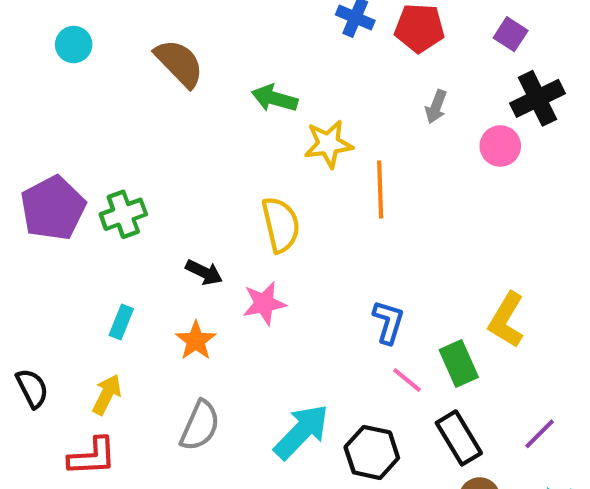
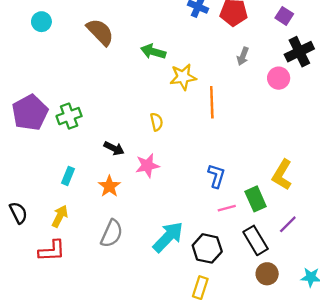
yellow semicircle: (281, 225) -> (157, 122), size x0.6
pink line: (407, 380) -> (227, 208), turned -54
purple line: (540, 434) -> (288, 224), moved

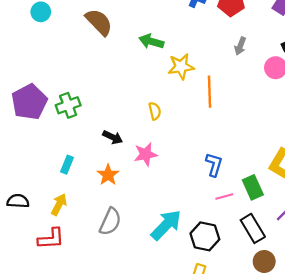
black semicircle: (18, 213) -> (18, 201), turned -60

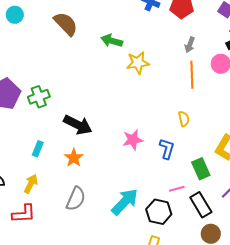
orange line: (209, 92) -> (192, 75), moved
yellow semicircle: (155, 111) -> (184, 119), moved
black arrow: (113, 137) -> (78, 125), size x1.6
pink star: (146, 154) -> (133, 140), moved
pink line: (224, 197) -> (177, 189), moved

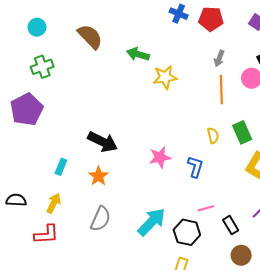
green cross: (39, 97) -> (42, 67), moved
green rectangle: (201, 169) -> (242, 132), moved
black rectangle: (201, 205) -> (231, 225), size x0.7

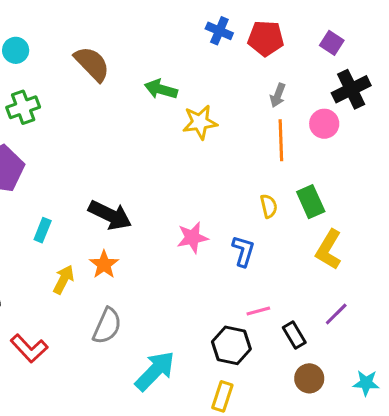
cyan rectangle: (61, 167) -> (43, 230), moved
yellow arrow: (54, 203) -> (64, 280), moved
cyan arrow: (152, 222) -> (155, 371), moved
red L-shape: (46, 234) -> (29, 348), turned 50

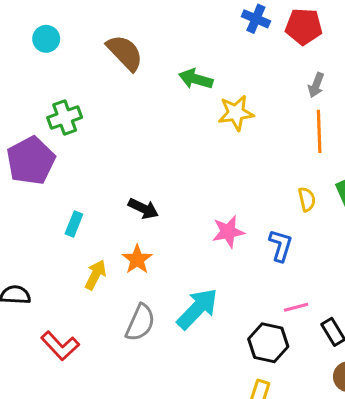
green cross: (23, 107) -> (65, 118), moved
black arrow: (110, 215) -> (143, 209), size x0.7
cyan arrow: (155, 371) -> (197, 309), moved

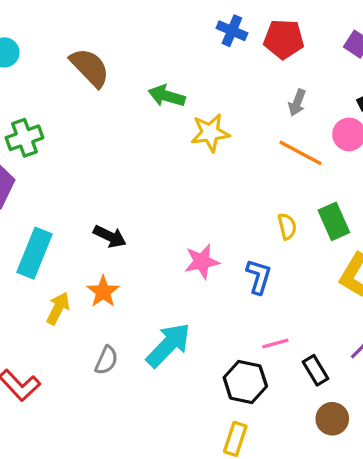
orange line: (319, 131) -> (300, 153), turned -60
cyan rectangle: (74, 224) -> (35, 253), size x1.8
gray semicircle: (140, 323) -> (106, 360), size x0.7

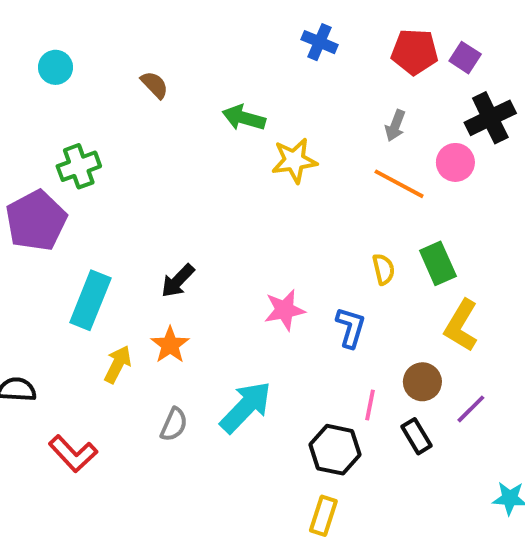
red pentagon: (284, 39) -> (415, 52), moved
brown semicircle: (90, 67) -> (154, 85), size x0.6
black arrow: (110, 236) -> (178, 281), turned 108
pink line: (275, 343) -> (370, 405), turned -64
brown circle: (332, 419) -> (422, 382), moved

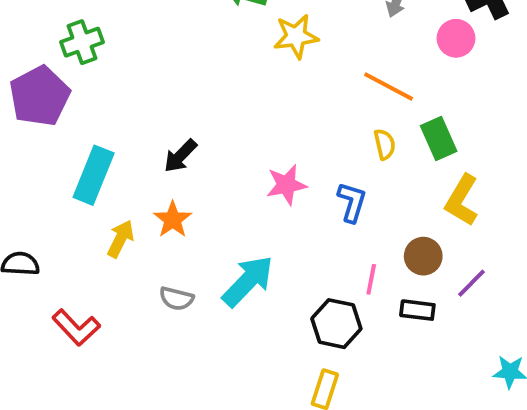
orange line: (399, 184) -> (389, 86), moved
gray semicircle: (174, 425) -> (176, 299), turned 80
black rectangle: (417, 436) -> (417, 310), turned -52

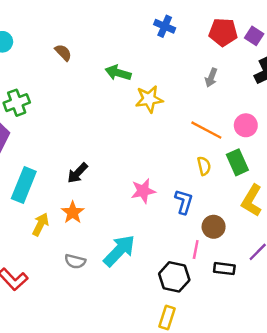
pink circle: (456, 38) -> (246, 125), moved
brown circle: (423, 256) -> (214, 227), moved

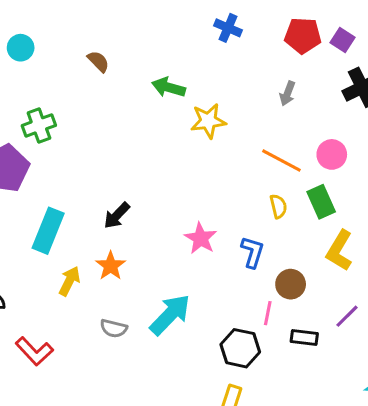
pink star: (143, 191) -> (201, 238), turned -30

